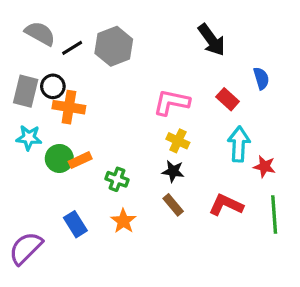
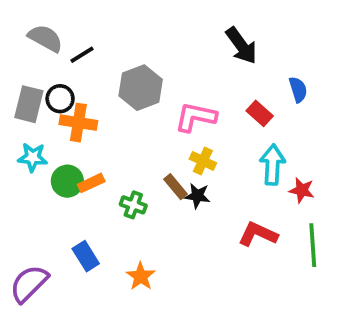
gray hexagon: (114, 46) -> (141, 88), moved
brown rectangle: (173, 205) -> (175, 187), moved
orange star: (123, 221) -> (141, 276), moved

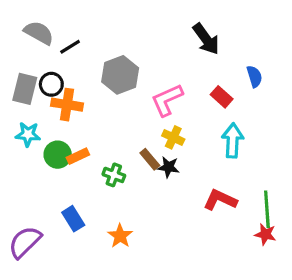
pink L-shape: (196, 117) -> (167, 100), turned -36
red star: (302, 190) -> (265, 234), moved

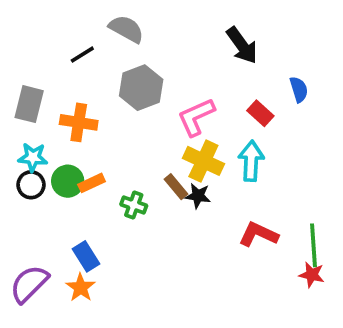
gray semicircle: (39, 33) -> (126, 29), moved
black circle: (51, 84) -> (31, 185), moved
yellow cross: (173, 137) -> (203, 161), size x1.5
cyan arrow: (233, 141) -> (251, 161), moved
orange star: (120, 236) -> (81, 288), moved

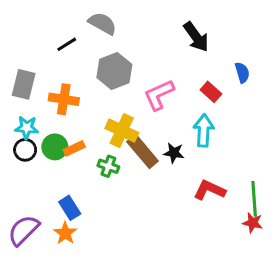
yellow cross: (203, 161) -> (122, 131), moved
brown rectangle: (176, 187) -> (143, 151), size x1.6
black star: (198, 196) -> (174, 153), moved

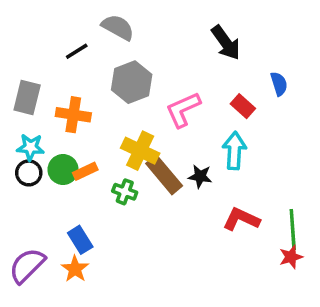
red star: (253, 223) -> (291, 257), turned -30

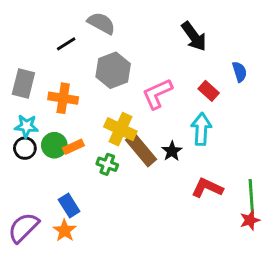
black star: (200, 176) -> (172, 151), turned 30

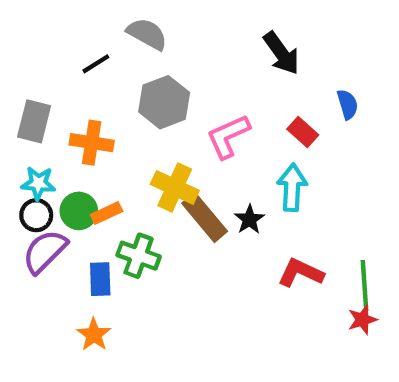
green cross: (107, 164) -> (139, 256), moved, size x1.4
blue rectangle: (69, 205) -> (100, 279), moved, turned 30
purple semicircle: (23, 228) -> (45, 251), moved

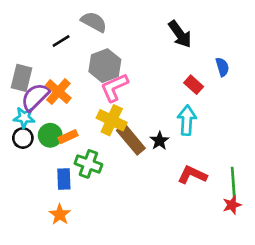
pink L-shape: (228, 136) -> (114, 87), moved
orange cross: (92, 143) -> (58, 92), turned 32
purple semicircle: (45, 251) -> (35, 97), moved

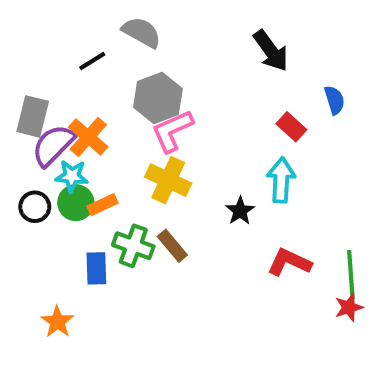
cyan star: (24, 117) -> (72, 176), moved
brown rectangle: (131, 139) -> (172, 246), moved, size x0.7
orange star: (60, 215) -> (57, 322), moved

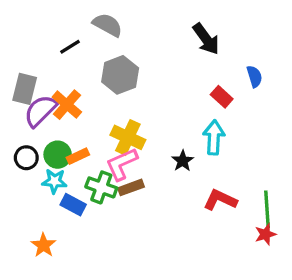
pink L-shape: (172, 131) -> (122, 164), moved
cyan star: (72, 176) -> (54, 181), moved
brown rectangle: (172, 246) -> (131, 187), turned -70
blue rectangle: (96, 268) -> (73, 205), turned -60

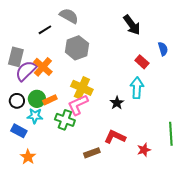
brown rectangle: (131, 187) -> (92, 153), moved
red L-shape: (220, 200) -> (115, 137), moved
blue rectangle: (73, 205) -> (19, 131), moved
red star: (265, 234) -> (144, 150), moved

